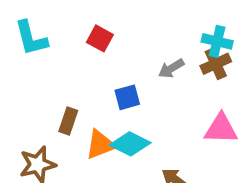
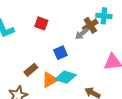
brown cross: (216, 64) -> (90, 25), moved
brown rectangle: (68, 121) -> (31, 70), turned 40

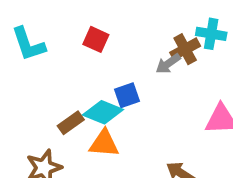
cyan diamond: (66, 77) -> (103, 112), moved
orange triangle: (50, 80) -> (104, 143), turned 30

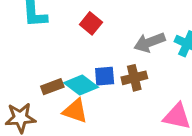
brown cross: (185, 49) -> (134, 78), moved
gray arrow: (168, 64) -> (149, 42), moved, size x1.4

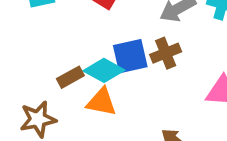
blue square: (105, 76) -> (130, 56), size x1.4

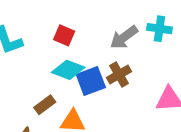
cyan diamond: (104, 70) -> (68, 70), moved

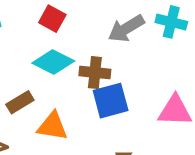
brown cross: (119, 75) -> (95, 73), moved, turned 30
blue square: (91, 81) -> (111, 101), moved

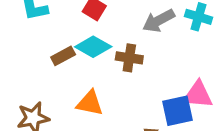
blue square: (111, 101) -> (177, 111), moved
brown rectangle: (20, 102) -> (63, 56), moved

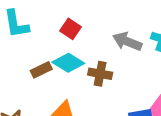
gray arrow: (159, 21) -> (127, 41), turned 48

